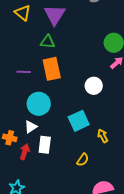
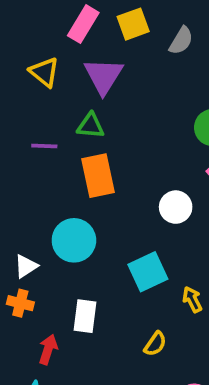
purple line: (24, 72) -> (44, 146), moved
white triangle: (31, 127) -> (26, 266), moved
red arrow: (25, 152) -> (48, 349), moved

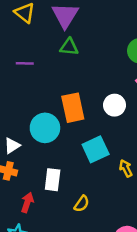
green triangle: (91, 126) -> (69, 47), moved
orange rectangle: (98, 176) -> (73, 108), moved
yellow semicircle: (155, 344) -> (82, 204), moved

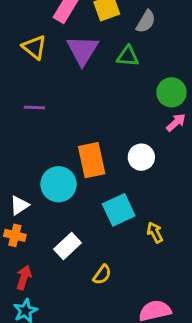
green triangle: (69, 47) -> (128, 56), moved
white rectangle: (53, 180) -> (68, 246), turned 40
red arrow: (27, 202) -> (24, 278), moved

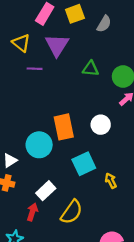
green triangle: (128, 56) -> (91, 69), moved
purple line: (34, 107) -> (35, 69), moved
yellow semicircle: (102, 275) -> (72, 212), size x1.6
red arrow: (24, 278) -> (32, 212), moved

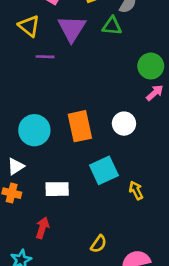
green triangle: (91, 69) -> (112, 26), moved
cyan circle: (39, 145) -> (34, 130), moved
white rectangle: (46, 191) -> (57, 189), moved, turned 42
yellow semicircle: (72, 212) -> (99, 244), moved, size x0.6

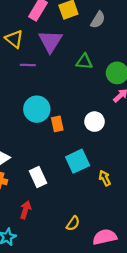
green triangle: (112, 26) -> (84, 62), moved
orange rectangle: (80, 126) -> (57, 124), size x0.6
cyan circle: (34, 130) -> (37, 109), moved
white rectangle: (57, 189) -> (38, 177), turned 66

